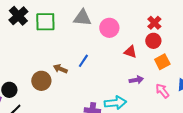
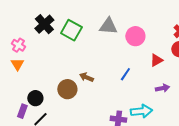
green square: (45, 22) -> (71, 30), turned 30
red triangle: (130, 52) -> (156, 60), turned -48
blue line: (83, 61) -> (125, 74), moved

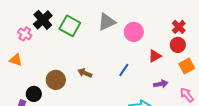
gray triangle: (108, 26) -> (107, 22), turned -30
pink cross: (18, 45) -> (25, 34), moved
orange triangle: (17, 64) -> (16, 60), turned -40
brown circle: (67, 89) -> (56, 80), moved

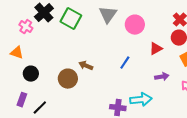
gray triangle: (107, 22) -> (108, 15), turned -30
brown circle: (56, 80) -> (68, 79), moved
black circle: (34, 94) -> (31, 74), moved

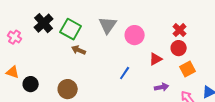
pink cross: (26, 27) -> (15, 37), moved
orange triangle: (17, 53) -> (13, 72), moved
brown arrow: (86, 66) -> (79, 50), moved

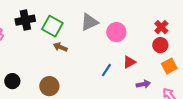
black cross: (44, 23) -> (25, 20), turned 30
gray triangle: (108, 25) -> (89, 22), turned 30
red triangle: (156, 59) -> (129, 62), moved

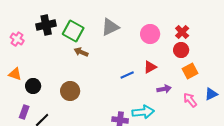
pink circle: (116, 32) -> (150, 34), moved
blue line: (106, 70) -> (127, 75), turned 32

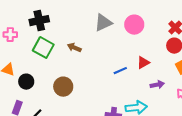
green square: (73, 31) -> (43, 48), moved
pink circle: (150, 34) -> (134, 25), moved
pink cross: (17, 39) -> (10, 35), turned -32

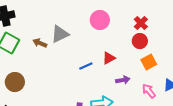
gray triangle: (103, 23) -> (60, 34), moved
brown circle: (63, 87) -> (15, 82), moved

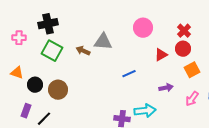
gray triangle: (60, 34) -> (103, 42), turned 30
red triangle: (109, 58) -> (161, 55), moved
pink arrow: (149, 91) -> (192, 99), turned -105

